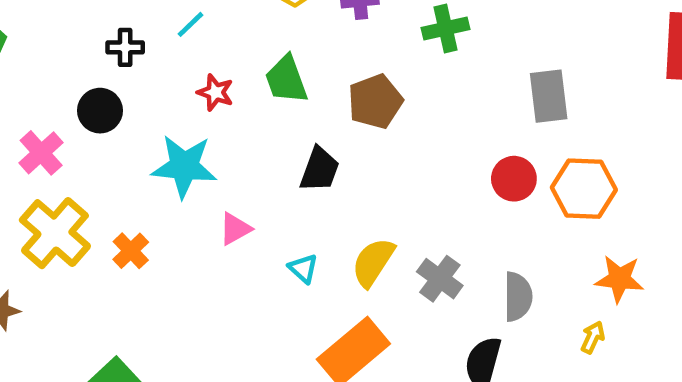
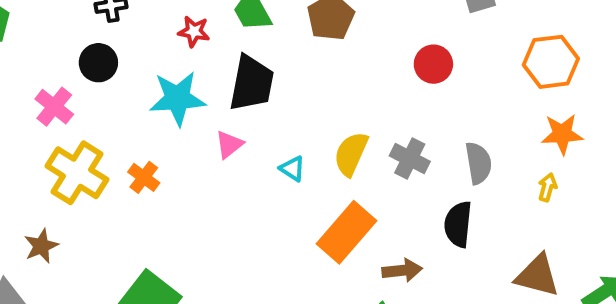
black trapezoid: (320, 169) -> (252, 83), moved, size x1.4
red circle: (514, 179) -> (433, 64), moved
orange hexagon: (584, 189) -> (551, 62), moved

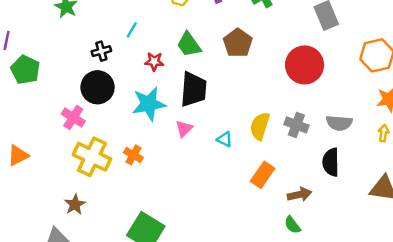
black circle: (98, 63) -> (98, 87), size x1.4
red circle: (433, 64) -> (305, 65), size x1.6
gray semicircle: (478, 163) -> (339, 123), turned 110
orange rectangle: (347, 232) -> (263, 175), size x0.7

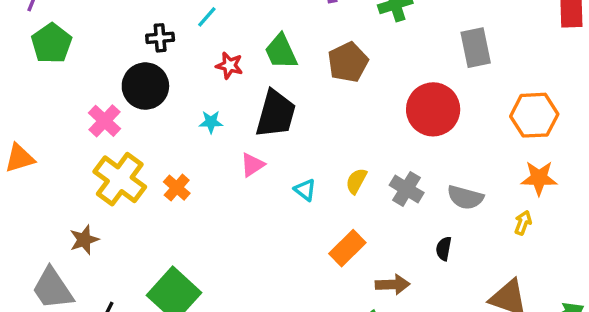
cyan star: (149, 104) -> (211, 122), size x0.5
yellow semicircle: (260, 126) -> (356, 181), size x0.7
black semicircle: (331, 162) -> (444, 249), size x0.6

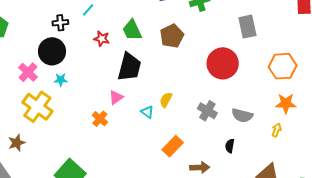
cyan star: (211, 122) -> (61, 80), moved
yellow semicircle: (356, 181) -> (166, 100), moved
orange cross: (177, 188) -> (100, 119), moved

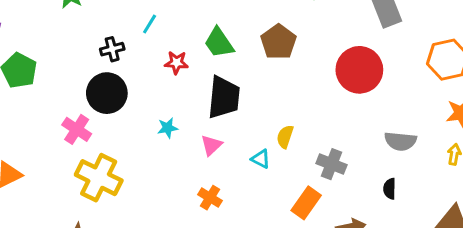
cyan star: (61, 80) -> (168, 128), moved
gray cross: (207, 111) -> (331, 164), moved
orange cross: (100, 119) -> (210, 198), moved

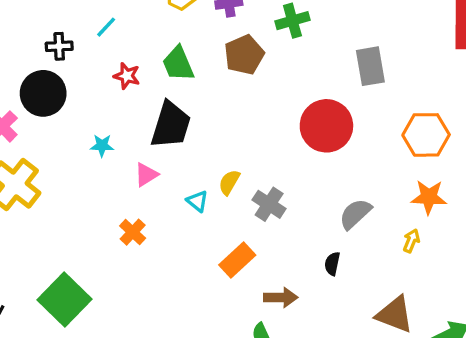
brown pentagon: (279, 42) -> (244, 55), moved
gray semicircle: (400, 141) -> (355, 214), turned 120
gray cross: (331, 164) -> (269, 204), moved

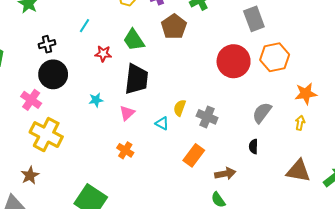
black cross: (59, 46) -> (47, 44), moved
orange hexagon: (426, 135) -> (275, 57), moved

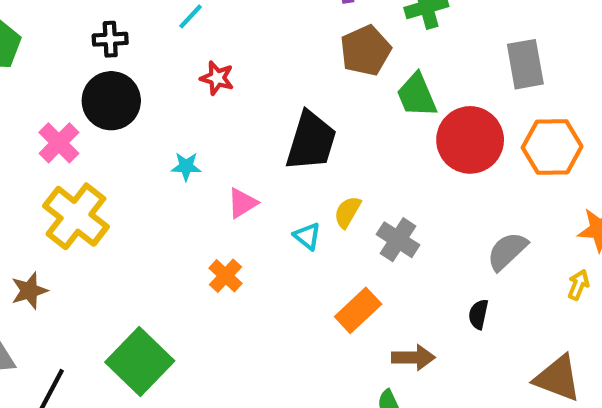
green trapezoid: (134, 40) -> (417, 95), moved
black trapezoid: (136, 79) -> (311, 141), moved

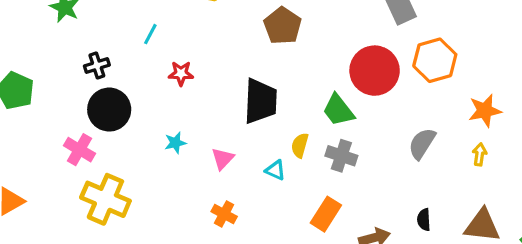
green trapezoid: (417, 95) -> (338, 110), moved
black semicircle: (478, 314) -> (424, 220), moved

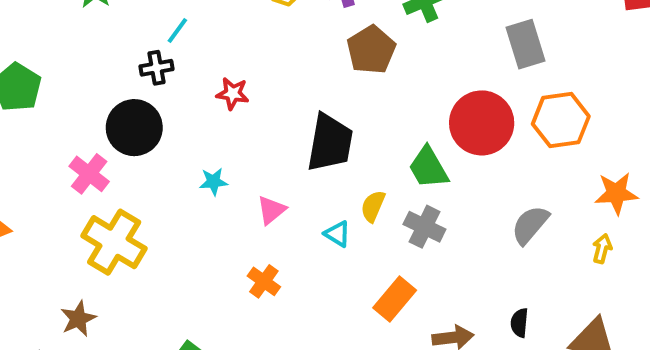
cyan line: (150, 34) -> (177, 30), moved
black cross: (97, 66) -> (156, 68), moved

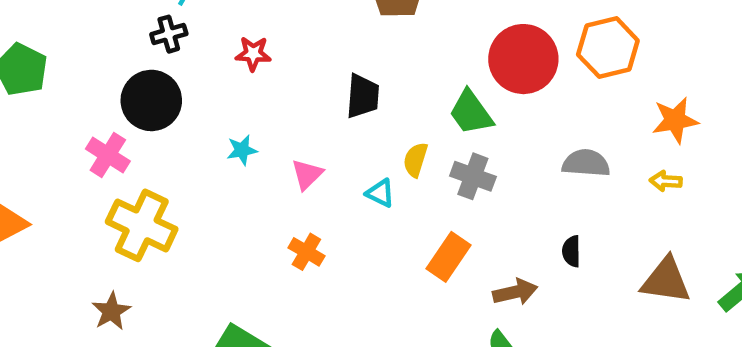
black trapezoid: (330, 143) -> (363, 96), size x0.7
gray semicircle: (530, 225) -> (586, 163), turned 60
yellow arrow: (602, 249) -> (666, 181), turned -96
black semicircle: (519, 323) -> (571, 251), moved

